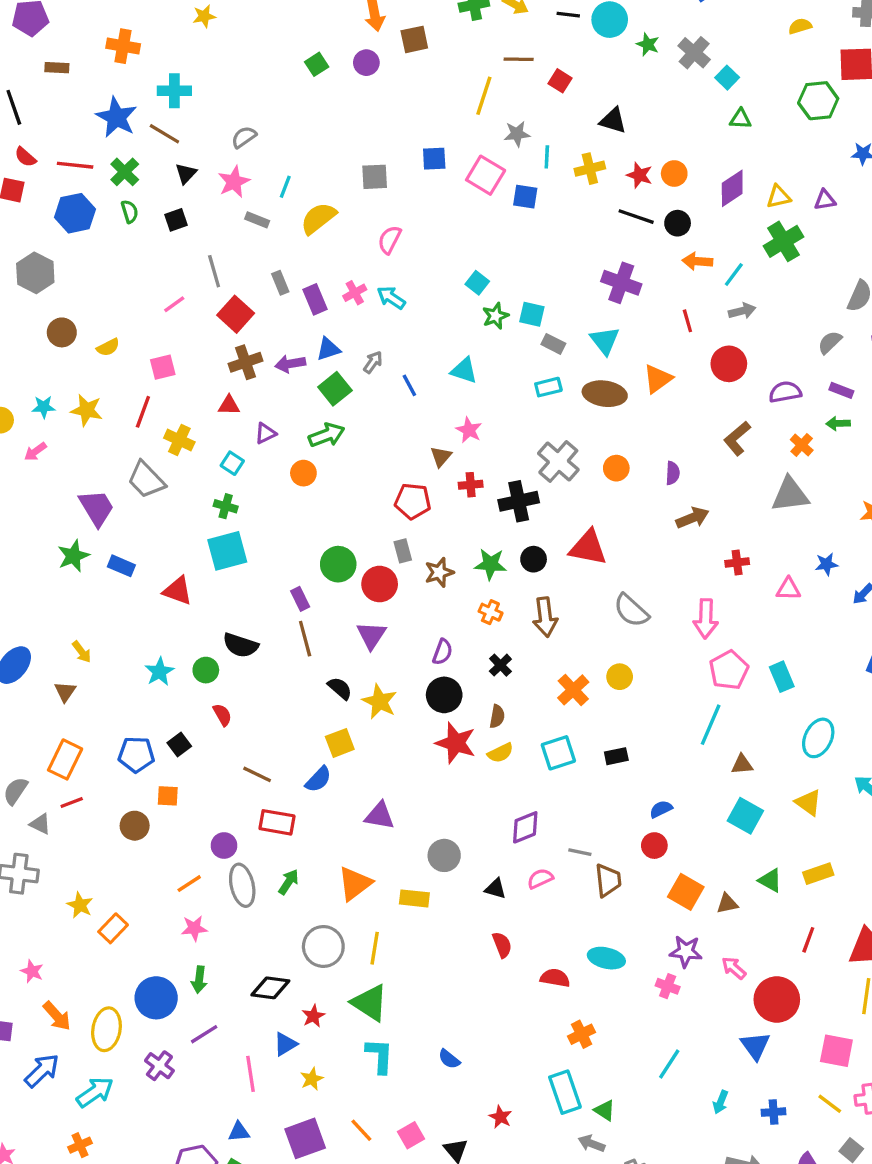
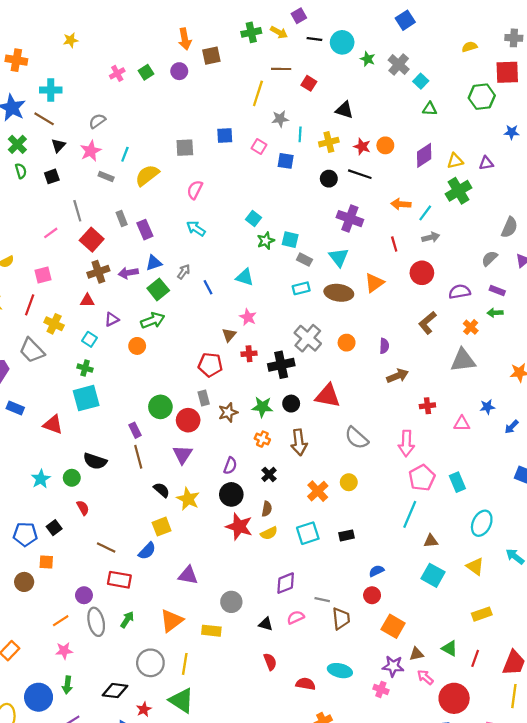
pink square: (486, 175) -> (259, 147), size x0.6
black circle: (678, 223) -> (329, 179), moved
pink cross: (355, 293) -> (117, 73), moved
green triangle: (770, 880) -> (450, 648), moved
brown triangle: (727, 903) -> (416, 654), moved

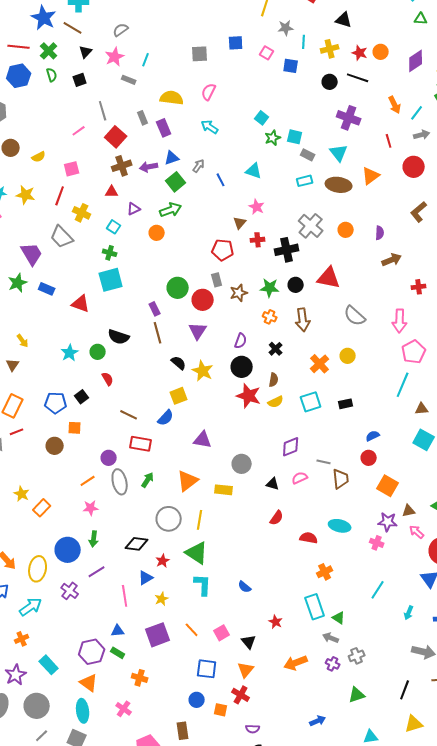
yellow semicircle: (147, 175) -> (172, 98), moved, turned 45
orange arrow: (401, 204) -> (395, 105), turned -120
red semicircle: (270, 662) -> (277, 518), turned 56

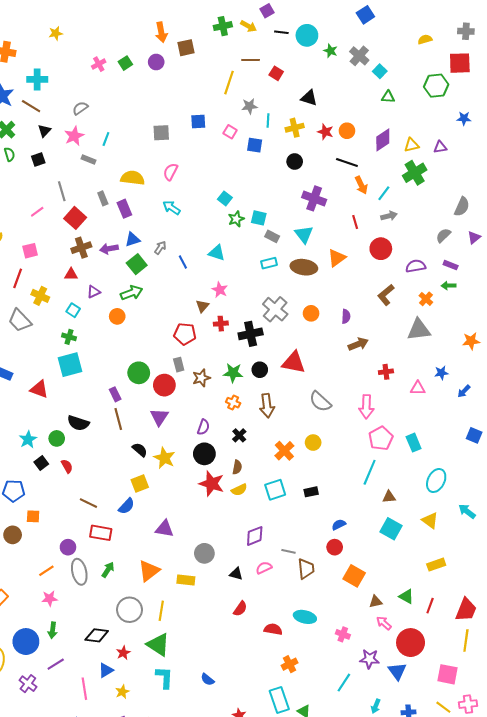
black line: (358, 78) -> (347, 163), moved
black square: (82, 397) -> (41, 463), moved
purple star: (388, 522) -> (370, 659), moved

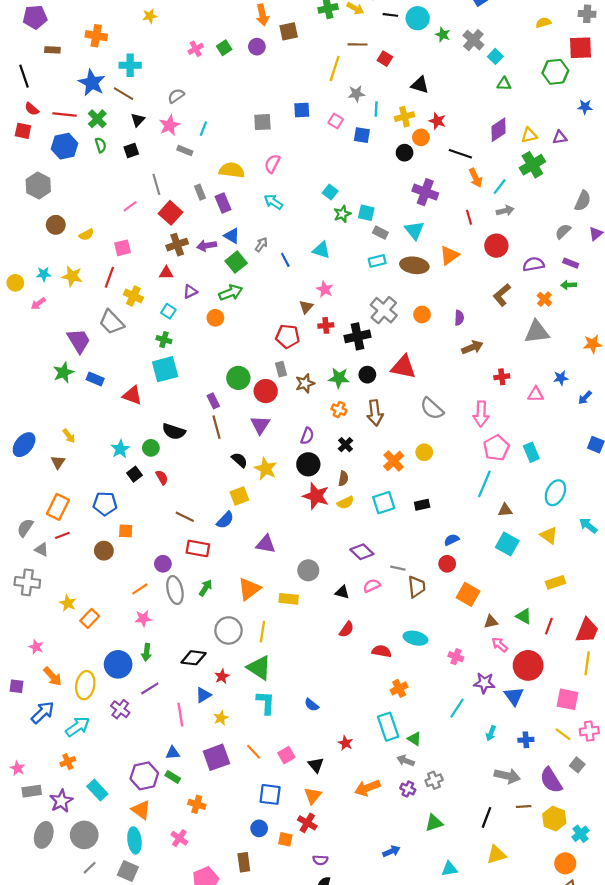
orange circle: (347, 131) -> (421, 137), moved
blue triangle: (133, 239) -> (232, 236), turned 49
purple diamond: (255, 536) -> (362, 552), turned 65

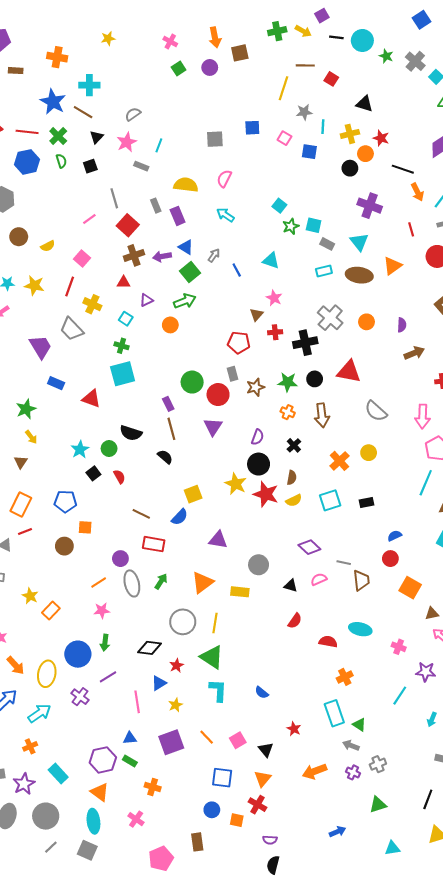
pink cross: (196, 49) -> (170, 42), moved, turned -32
pink square: (122, 248) -> (82, 259), turned -35
green star: (63, 372) -> (26, 409), moved
black semicircle: (239, 460) -> (165, 457), moved
yellow star: (266, 469) -> (236, 484), moved

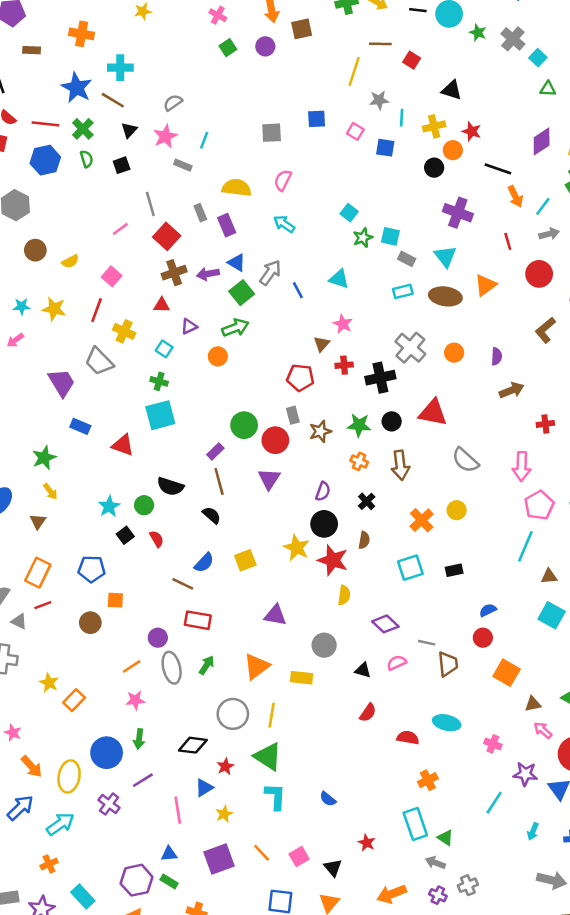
gray arrow: (214, 255) -> (270, 273), size x1.5
purple rectangle: (168, 404) -> (215, 451), turned 72
yellow semicircle: (294, 500) -> (344, 595), moved, turned -56
blue semicircle: (180, 517) -> (204, 563), moved

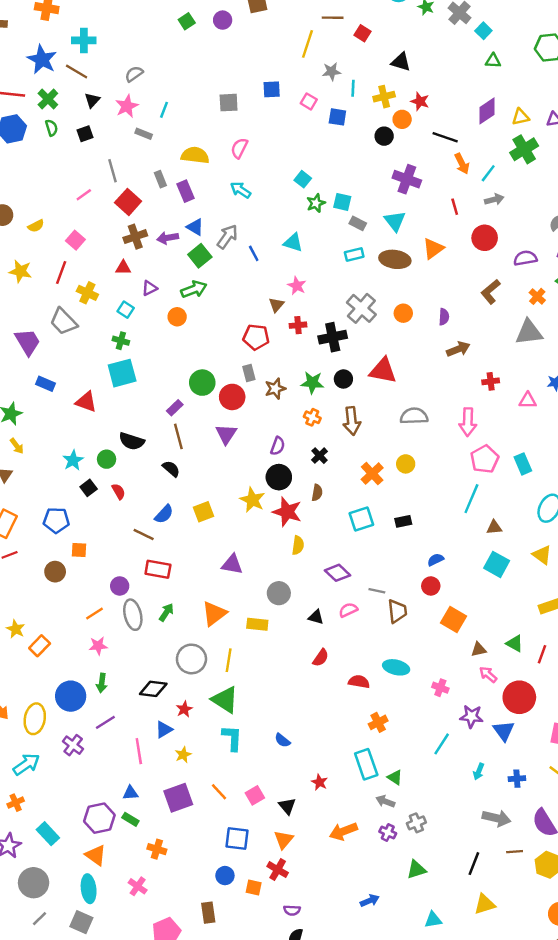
gray semicircle: (465, 460) -> (414, 416), turned 136

